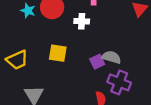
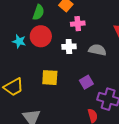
gray semicircle: (111, 57) -> (97, 50), moved

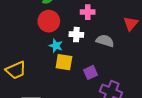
cyan star: (19, 41) -> (56, 46), moved
yellow square: (50, 78) -> (64, 62), moved

